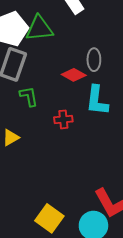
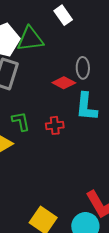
green L-shape: (29, 96) -> (21, 121), moved

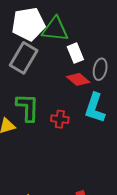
white rectangle: (63, 15) -> (75, 53), moved
green L-shape: (21, 121) -> (28, 107), size x1.4

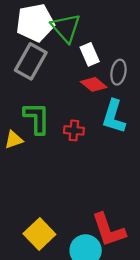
green triangle: (55, 29) -> (66, 28), turned 44

